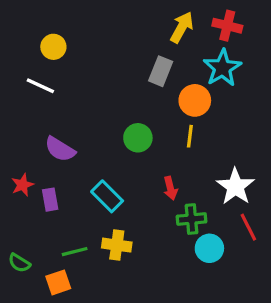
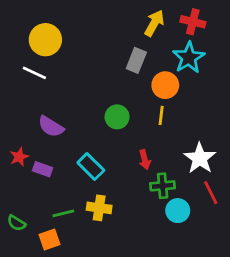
yellow circle: (53, 47) -> (45, 40), size x1.5
purple rectangle: (50, 200) -> (43, 169), turned -60

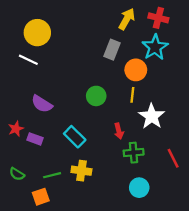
white star: (200, 158) -> (152, 116), moved
cyan circle: (178, 211) -> (139, 188), moved
green semicircle: (16, 223) -> (17, 174), moved

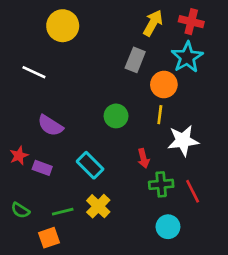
yellow circle: (37, 33) -> (63, 26), moved
white star: (152, 116) -> (183, 141), turned 30
red line: (173, 158) -> (193, 191), moved
yellow cross: (81, 171) -> (98, 206), turned 36

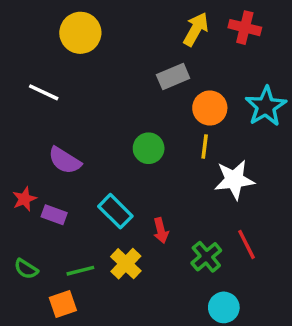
cyan star: (187, 57) -> (266, 106), moved
gray rectangle: (135, 60) -> (173, 77), turned 45
red arrow: (143, 158) -> (161, 230), moved
green cross: (161, 184) -> (206, 257), moved, turned -35
cyan circle: (168, 227) -> (224, 307), moved

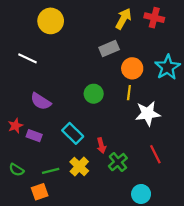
green cross: (206, 257) -> (118, 162), moved

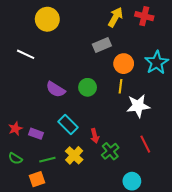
purple semicircle: (41, 101) -> (56, 89), moved
red star: (15, 126) -> (15, 129), moved
purple rectangle: (34, 136) -> (36, 134), moved

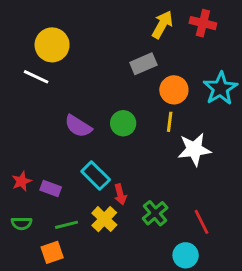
yellow circle: (47, 19) -> (52, 45), moved
red arrow: (95, 136) -> (120, 194), moved
red line: (145, 144) -> (202, 222), moved
green semicircle: (15, 158) -> (22, 223), turned -32

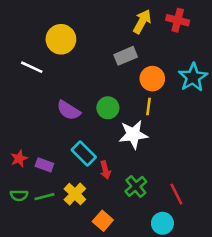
yellow circle: (52, 45) -> (61, 39), moved
white star: (194, 149) -> (133, 134), moved
yellow cross: (104, 219) -> (75, 194), moved
green line: (67, 225) -> (44, 197), moved
orange square: (52, 252) -> (103, 221), moved, turned -30

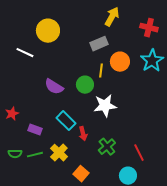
red cross: (178, 20) -> (149, 28), moved
yellow line: (148, 107) -> (101, 71), moved
red star: (19, 159) -> (12, 114), moved

